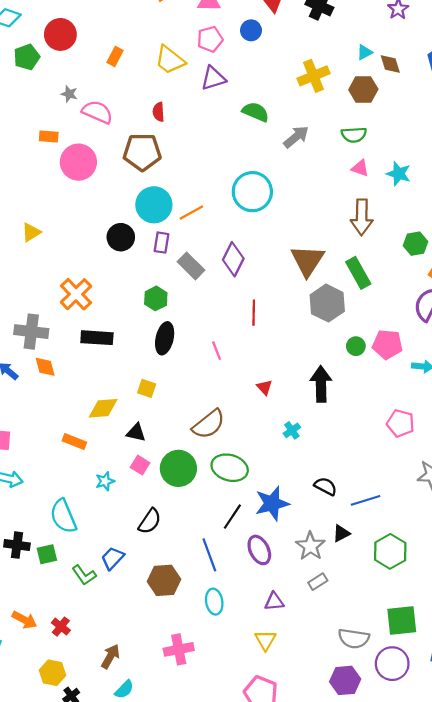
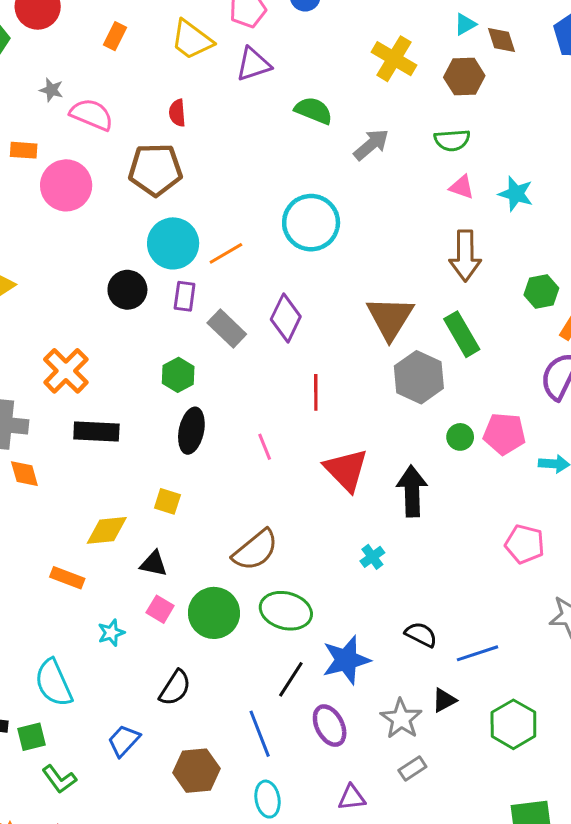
yellow cross: (313, 76) -> (394, 59), turned -36
red triangle: (264, 387) -> (346, 470), moved, size x2.0
green L-shape: (84, 575) -> (59, 779), moved

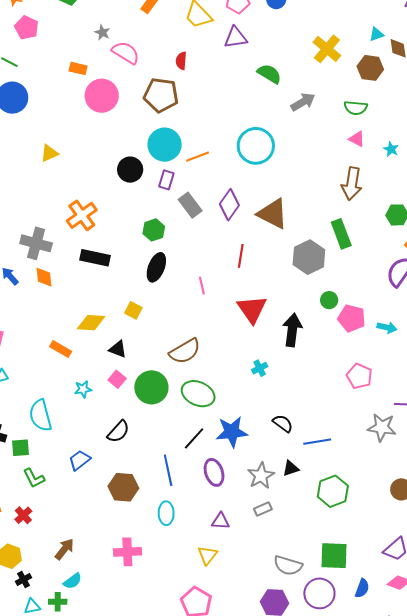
cyan star: (516, 194) -> (391, 149), size x0.7
brown triangle: (390, 318) -> (273, 214), moved, turned -44
pink pentagon: (504, 434) -> (352, 318), moved

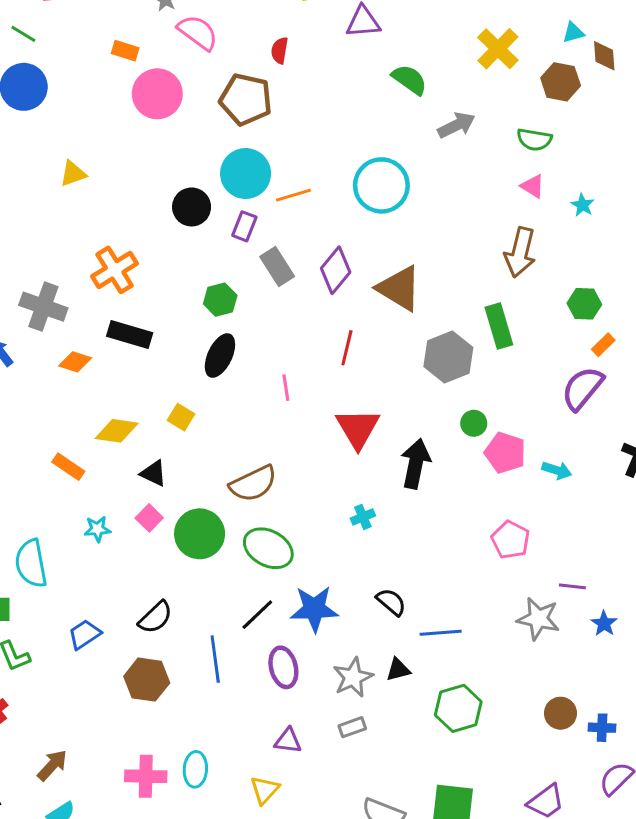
orange diamond: (44, 277) -> (75, 362), moved, turned -70
black semicircle: (118, 432) -> (155, 617), moved
cyan ellipse: (166, 513) -> (195, 769), moved

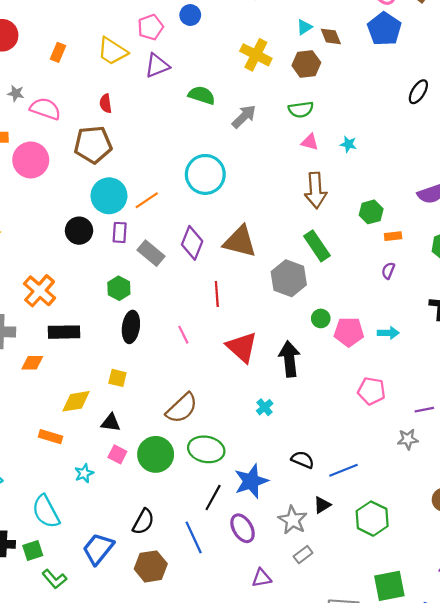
orange rectangle: (603, 345) -> (393, 236), turned 56
purple semicircle: (582, 388) -> (388, 271), size x0.5
gray star: (538, 619) -> (408, 439), size x0.7
blue trapezoid: (84, 634) -> (98, 549), size x1.4

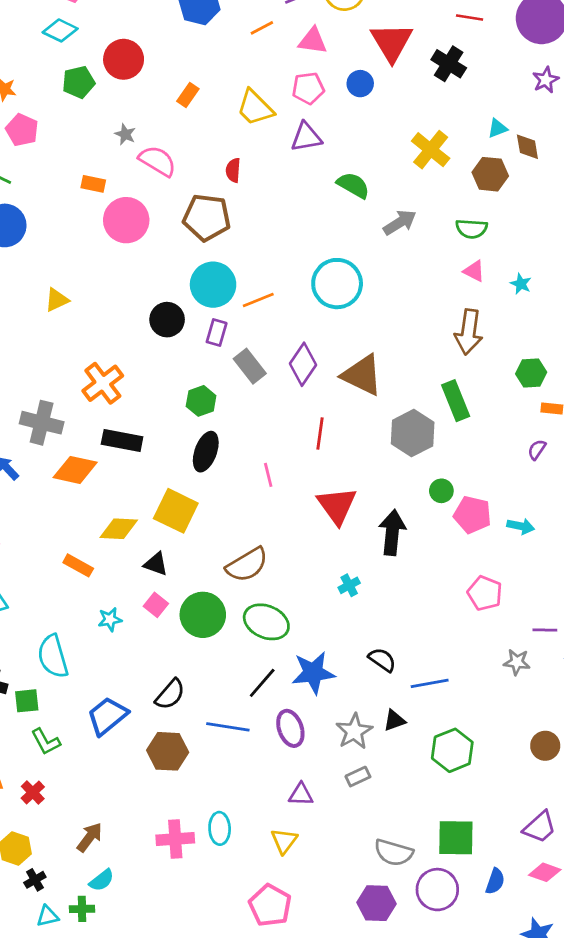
orange diamond: (32, 363) -> (75, 470), size x1.5
yellow square: (117, 378) -> (176, 511), size x1.8
blue line: (194, 537) -> (228, 727), turned -68

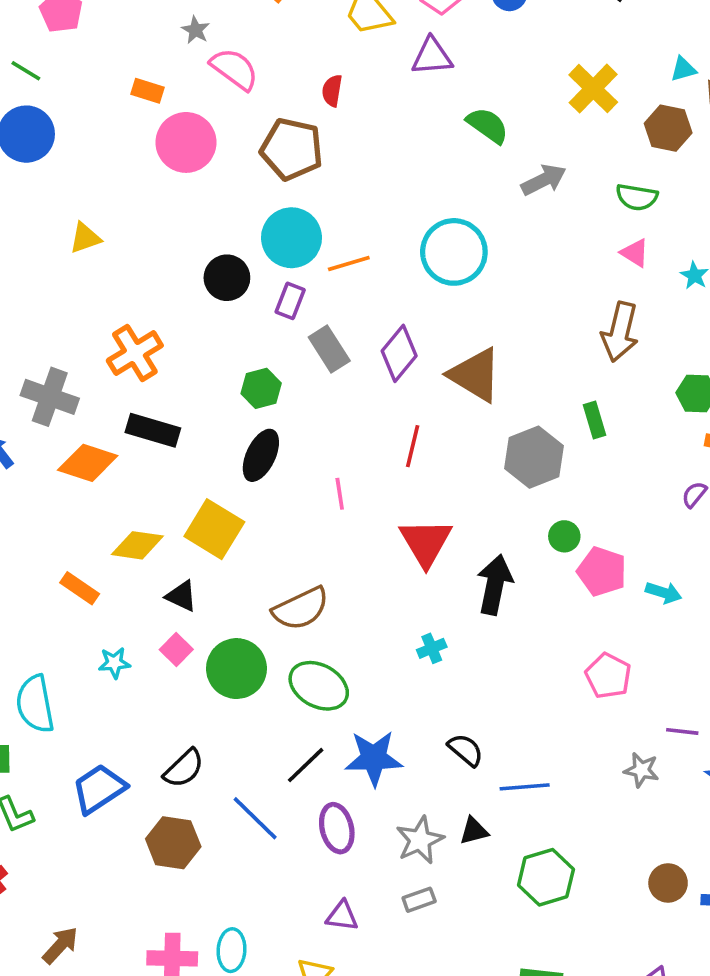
green rectangle: (456, 401) -> (594, 420), size x0.7
blue line: (228, 727) -> (255, 818), turned 30

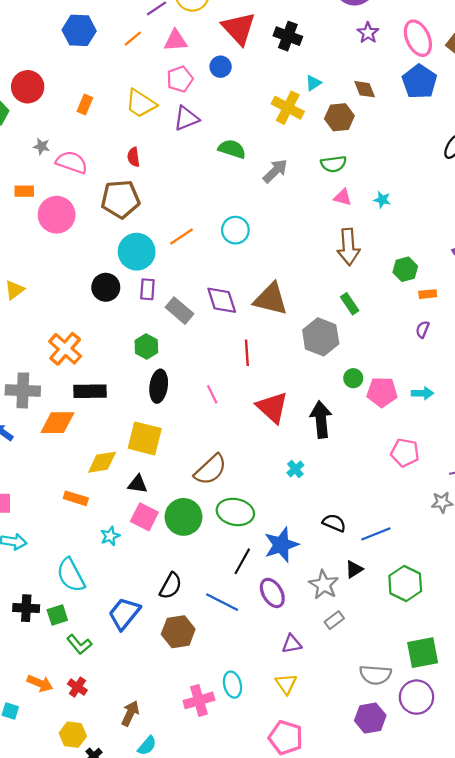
cyan triangle: (683, 69) -> (313, 83), moved
cyan circle: (454, 252) -> (235, 230), size x0.7
orange line: (349, 264) -> (181, 237), moved
purple diamond: (399, 353) -> (222, 300), turned -40
pink square: (176, 650) -> (144, 517), size x1.4

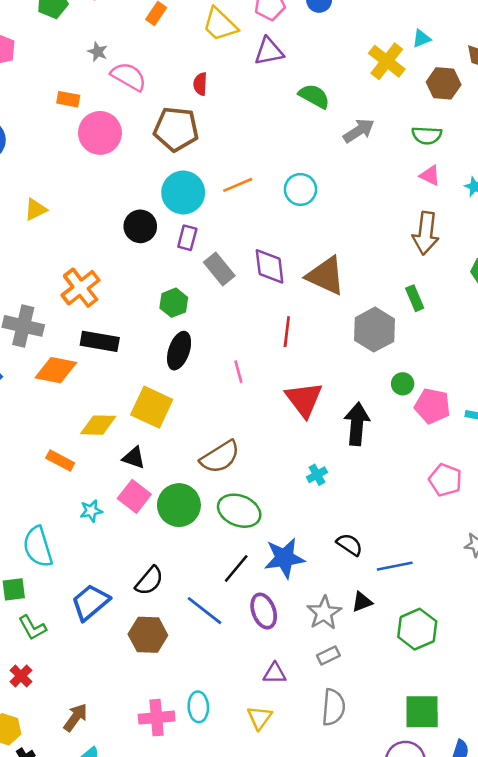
gray semicircle: (375, 675) -> (333, 707), moved, turned -100

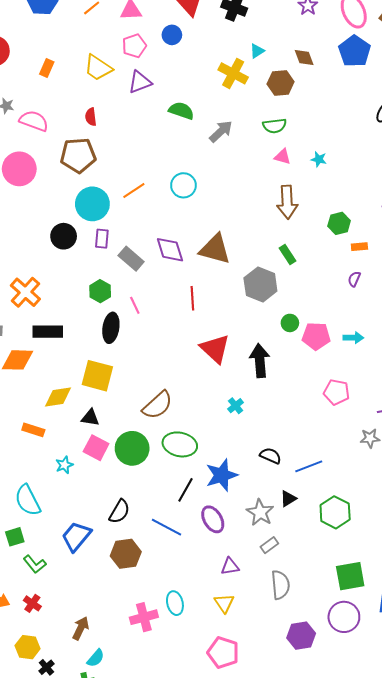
pink line: (238, 372) -> (135, 305), moved

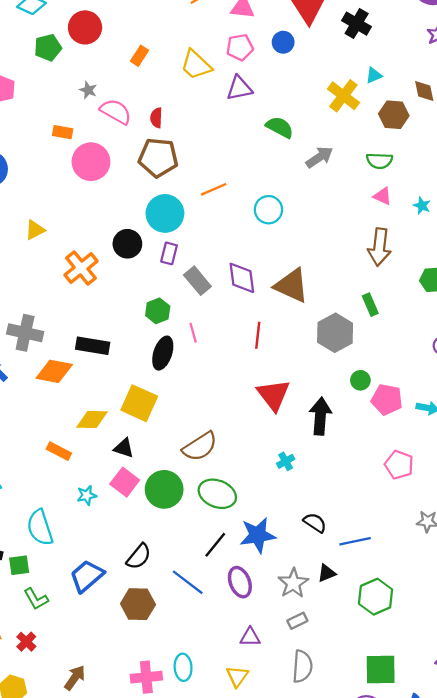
red semicircle: (91, 117) -> (156, 118), moved
orange line: (134, 191) -> (214, 189), moved
orange cross: (25, 292) -> (81, 268), moved

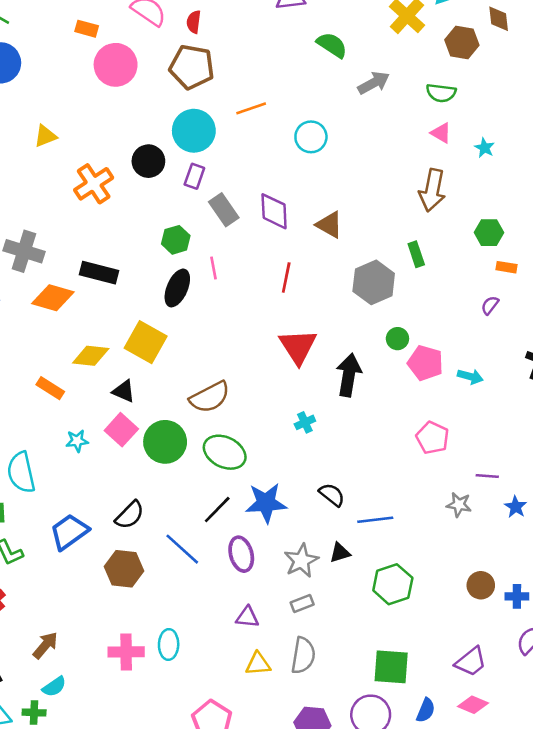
brown triangle: (292, 286) -> (329, 225), size x0.7
yellow triangle: (237, 676) -> (258, 664), moved, turned 45

